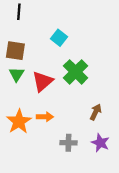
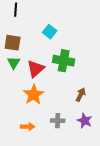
green cross: (76, 72) -> (64, 61), turned -35
orange arrow: (45, 117) -> (28, 127), moved
orange star: (19, 121) -> (34, 95), moved

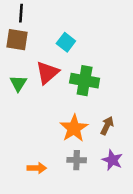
brown square: (13, 43) -> (17, 40), moved
red triangle: (36, 69) -> (47, 73), moved
orange star: (34, 95) -> (74, 128), moved

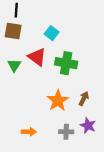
red triangle: (47, 73) -> (37, 57), turned -42
gray cross: (77, 160) -> (66, 132), moved

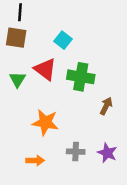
brown arrow: (84, 98) -> (106, 106), moved
orange star: (58, 101) -> (45, 122), moved, turned -30
gray cross: (66, 132) -> (76, 152), moved

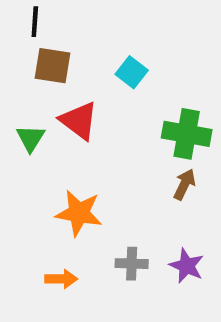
brown square: (16, 38) -> (52, 66), moved
cyan square: (63, 40) -> (132, 72), moved
green cross: (81, 77) -> (187, 134), moved

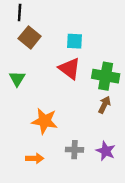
brown square: (52, 66) -> (30, 37), turned 30
cyan square: (132, 72) -> (74, 41), turned -35
red triangle: (79, 121) -> (69, 69), moved

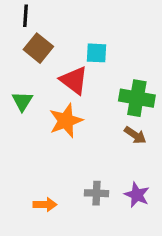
red triangle: (69, 69) -> (74, 80), moved
brown arrow: (104, 105) -> (135, 135), turned 98
orange star: (45, 121) -> (66, 121), moved, turned -30

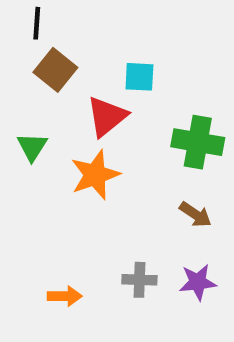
red triangle: (74, 80) -> (107, 117), turned 44
brown arrow: (135, 135) -> (195, 214), moved
purple star: (137, 195) -> (198, 282), turned -30

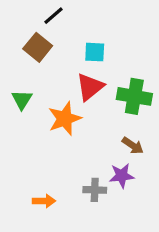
black line: (37, 23) -> (54, 16), moved, turned 45
red triangle: (107, 117) -> (90, 87), moved
purple star: (198, 282) -> (122, 176), moved

